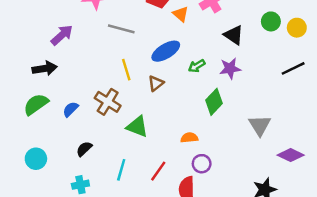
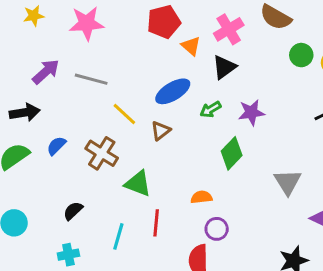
gray line: (121, 29) -> (91, 79), moved
black triangle: (234, 35) -> (224, 67), moved, turned 50
yellow line: (126, 70) -> (124, 114), turned -30
blue semicircle: (71, 109) -> (56, 146), moved
red line: (158, 171) -> (156, 223), moved, turned -30

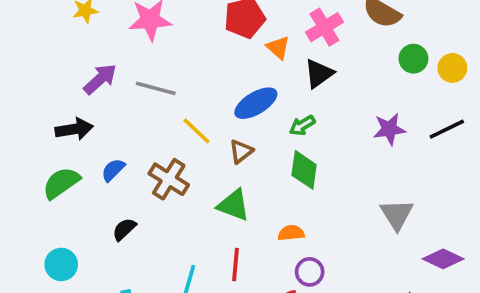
purple star: (251, 112) -> (389, 129), moved
green diamond: (232, 153) -> (304, 170), moved, turned -36
green triangle: (138, 184) -> (234, 205), moved
black semicircle: (73, 211) -> (124, 229), moved

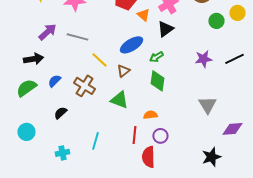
yellow circle: (452, 68) -> (237, 13), moved
purple diamond: (443, 259) -> (232, 129), turned -30
red line: (235, 264) -> (134, 135), moved

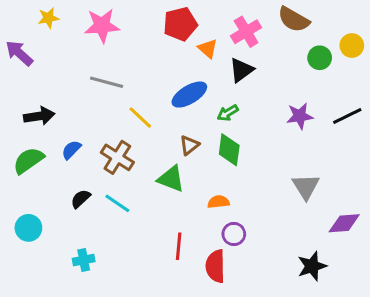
purple arrow: (47, 32) -> (19, 53), moved, turned -96
brown triangle: (123, 71) -> (189, 145), moved
red line: (134, 135) -> (179, 246), moved
cyan line: (95, 141) -> (117, 203), moved, turned -72

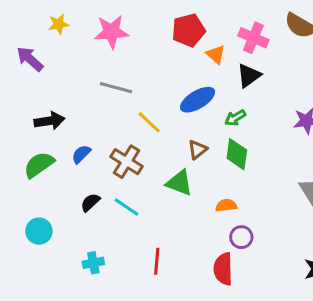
pink cross: (246, 32) -> (253, 38), turned -36
red line: (179, 246) -> (157, 261), moved

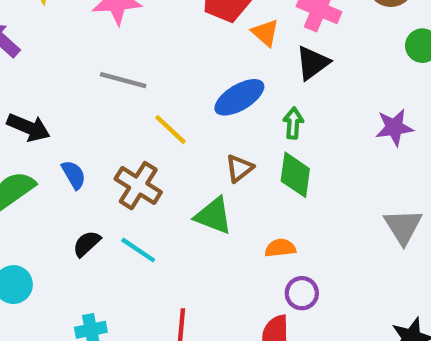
green arrow: (235, 118) -> (293, 123), turned 125
black arrow: (50, 121) -> (28, 127), turned 32
blue semicircle: (81, 154) -> (74, 175), turned 105

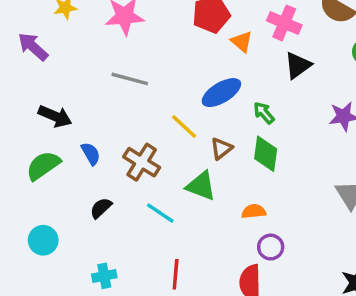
black triangle: (313, 63) -> (298, 65), moved
green arrow: (293, 123) -> (264, 113), turned -45
yellow line: (171, 130) -> (184, 126), moved
cyan line: (138, 250) -> (160, 213), moved

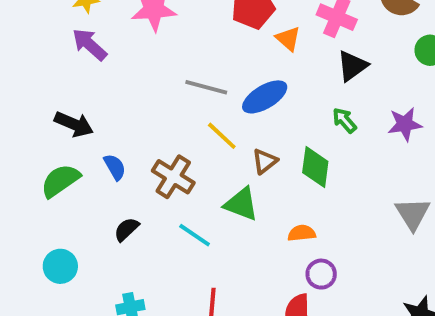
purple arrow: (33, 47) -> (90, 44), moved
gray line: (130, 79) -> (206, 87), moved
green arrow: (264, 113) -> (344, 120), moved

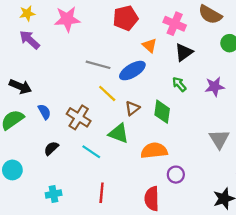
orange triangle: (288, 39) -> (150, 45), moved
orange semicircle: (302, 233) -> (154, 151), size x1.6
purple circle: (321, 274) -> (176, 175), moved

